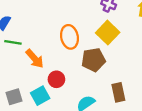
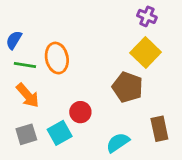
orange ellipse: (69, 37) -> (57, 58), moved
orange arrow: (35, 59) -> (28, 95), moved
brown pentagon: (93, 60) -> (128, 87), turned 30

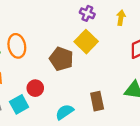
brown pentagon: (128, 87) -> (61, 59), moved

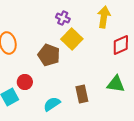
purple cross: (87, 13) -> (63, 18), moved
yellow arrow: (121, 18) -> (104, 17), size x1.5

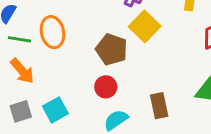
red circle: (25, 82) -> (106, 87), moved

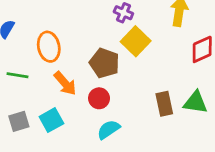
green line: (19, 39) -> (18, 75), moved
orange arrow: (22, 71) -> (65, 83), moved
brown rectangle: (159, 106) -> (164, 104), moved

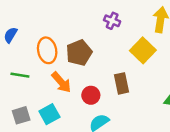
yellow square: (136, 41) -> (143, 50), moved
brown pentagon: (104, 63) -> (79, 53), moved, turned 30
brown rectangle: (164, 104) -> (122, 83), moved

